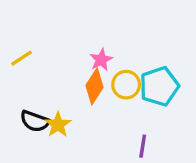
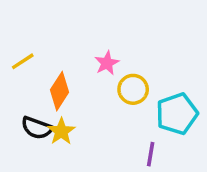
orange diamond: (95, 86) -> (60, 91), moved
cyan pentagon: (159, 86) -> (177, 114), moved

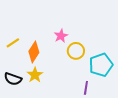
yellow line: (23, 61) -> (13, 43), moved
black semicircle: (37, 128) -> (13, 79), moved

